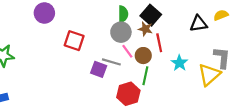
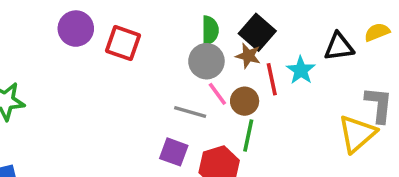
red square: (74, 41) -> (123, 43), moved
cyan star: (179, 63) -> (301, 70), moved
purple square: (99, 69) -> (174, 152), moved

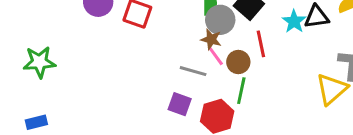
brown star: (248, 56) -> (211, 39), moved
gray circle: (206, 61) -> (220, 20), moved
cyan star: (301, 70) -> (294, 21), moved

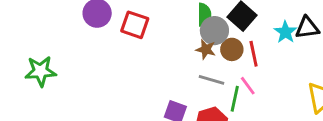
pink line: (216, 56) -> (248, 86), moved
brown circle: (238, 62) -> (232, 49), moved
gray line: (193, 71) -> (212, 80), moved

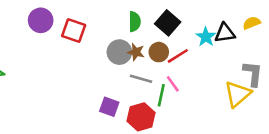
gray circle: (214, 31) -> (119, 52), moved
red line: (254, 54) -> (178, 56), turned 70

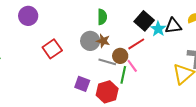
black square: (168, 23) -> (144, 21), moved
red square: (74, 30) -> (52, 49), moved, turned 36
brown circle: (159, 52) -> (120, 56), moved

